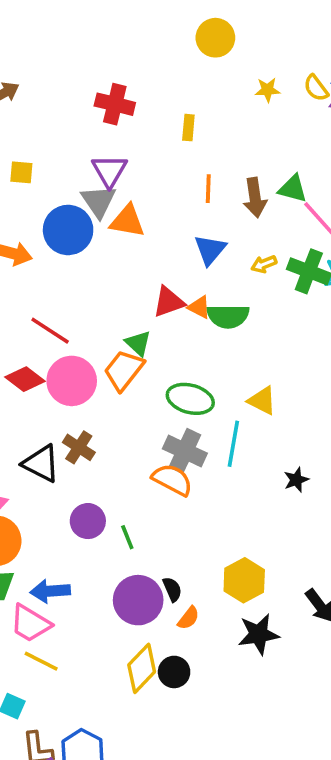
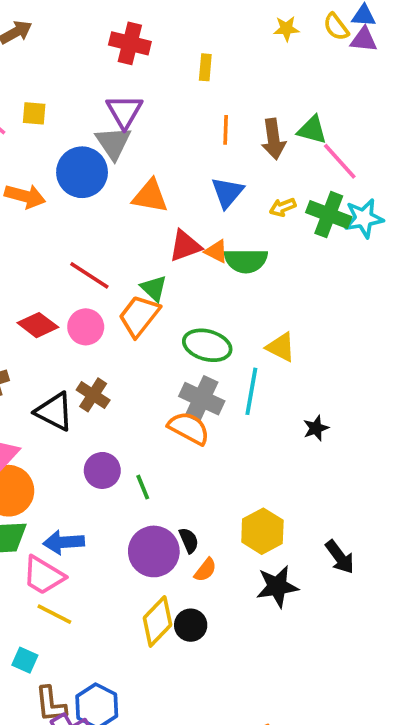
orange triangle: (127, 221) -> (150, 196), moved
red line: (50, 331) -> (89, 275), moved
pink circle: (72, 381) -> (86, 327), size x0.7

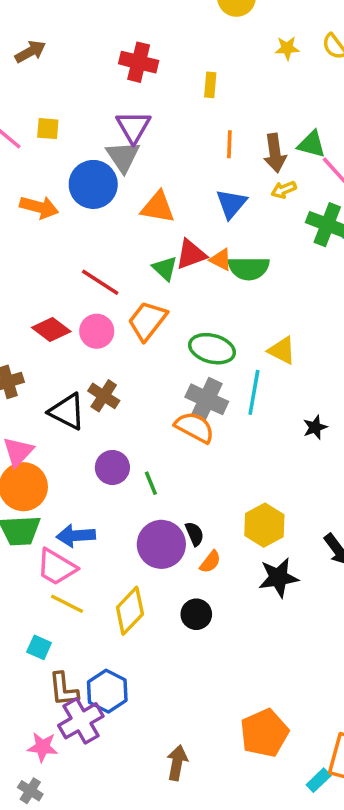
yellow arrow: (283, 207) -> (284, 190), moved
green triangle: (154, 288) -> (165, 268), moved
yellow diamond: (158, 621) -> (130, 611), moved

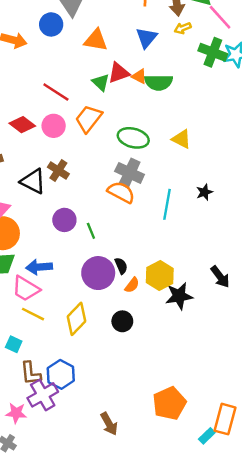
blue circle: (93, 184) -> (51, 24), size x0.7
cyan line: (254, 392) -> (167, 204), moved
yellow hexagon: (264, 525) -> (160, 275), moved
brown arrow: (177, 763) -> (109, 424), turned 140

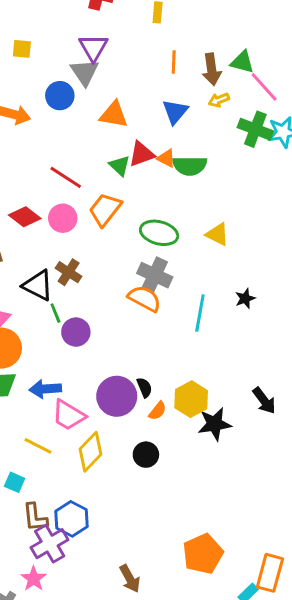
green line: (91, 231) -> (55, 313), moved
pink trapezoid: (26, 289) -> (69, 415), moved
pink star: (16, 413) -> (34, 579), moved, turned 30

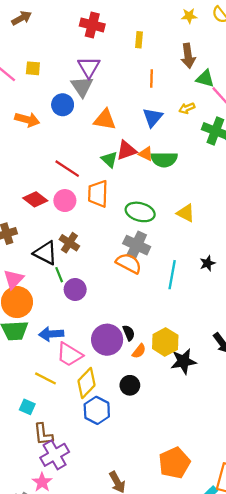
brown arrow: (212, 69) -> (188, 56), moved
orange trapezoid: (105, 209) -> (98, 194), turned -36
blue hexagon: (71, 519) -> (97, 410), moved

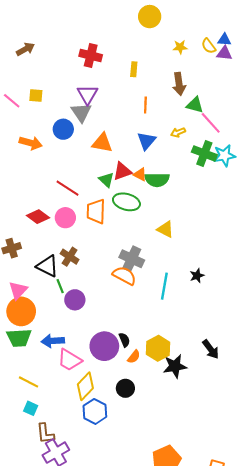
green ellipse: (140, 212) -> (126, 202), moved
yellow triangle: (186, 213) -> (165, 229), moved
yellow line: (45, 378) -> (29, 382), moved

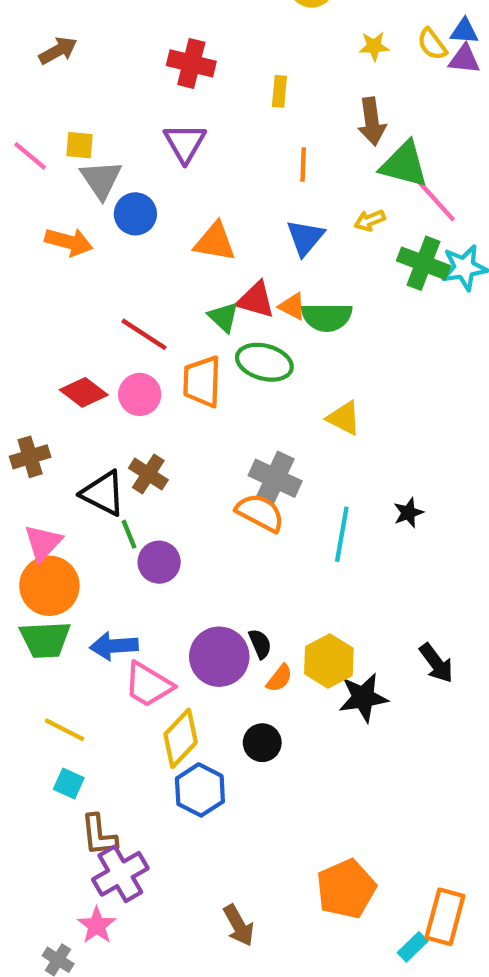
green triangle: (195, 105) -> (404, 164), size x1.4
gray triangle: (81, 112) -> (101, 180), moved
red triangle: (122, 171) -> (256, 300), turned 36

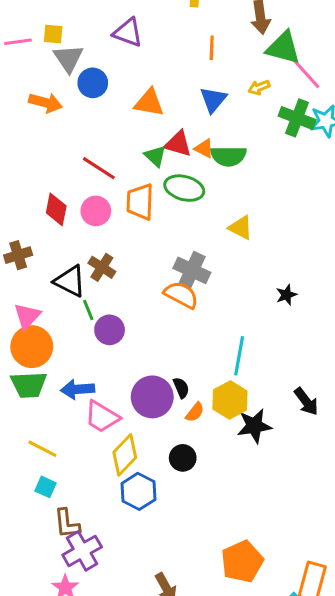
purple triangle: (185, 143) -> (128, 33), turned -40
pink line: (30, 156) -> (18, 42), turned -48
red diamond: (84, 392) -> (56, 209), turned 64
cyan line: (342, 534) -> (239, 356), moved

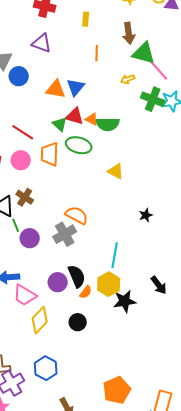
blue triangle: (213, 100) -> (76, 87), moved
gray cross: (192, 270) -> (65, 234), moved, turned 35
black semicircle: (181, 388) -> (77, 276), size x1.6
purple circle: (152, 397) -> (58, 282), size x0.7
blue hexagon: (138, 491) -> (46, 368), moved

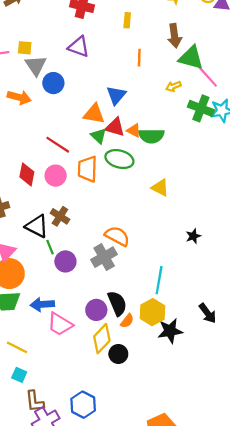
orange triangle: (56, 89) -> (94, 114), moved
yellow diamond: (40, 320) -> (102, 339), moved

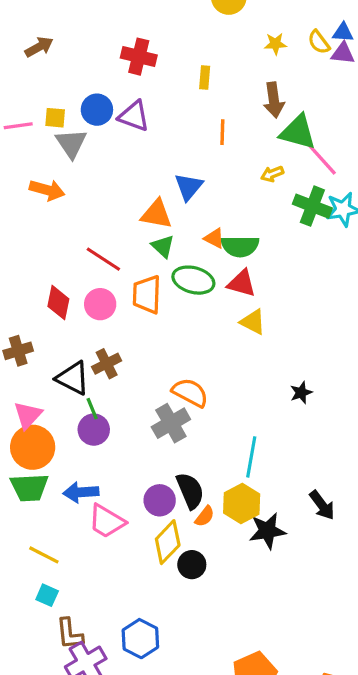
blue circle: (53, 83) -> (97, 110), moved
red triangle: (115, 127) -> (242, 283), moved
brown cross: (60, 216) -> (107, 364), turned 30
purple circle: (65, 261) -> (94, 430), moved

